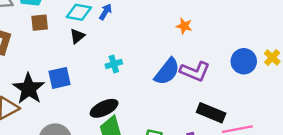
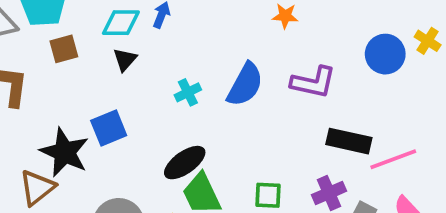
blue semicircle: (167, 72) -> (245, 85), moved

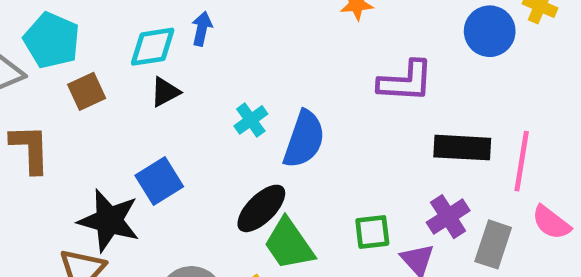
black triangle: (125, 60) -> (165, 92), turned 30
blue semicircle: (245, 85) -> (304, 139), moved
pink line: (393, 159) -> (522, 161), turned -51

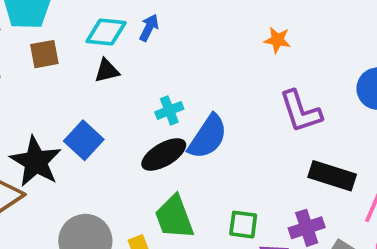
purple L-shape: (406, 81) -> (301, 111), turned 54
blue square: (159, 181) -> (84, 140), turned -30
black ellipse: (261, 208) -> (164, 154), moved

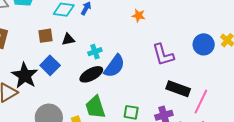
orange star: (277, 40) -> (139, 16), moved
brown square: (44, 54) -> (46, 36), moved
black triangle: (107, 71) -> (68, 39), moved

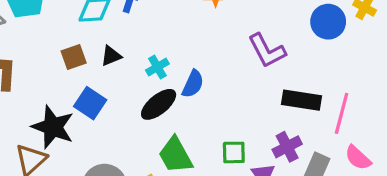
blue semicircle: (114, 66) -> (193, 84), size x0.7

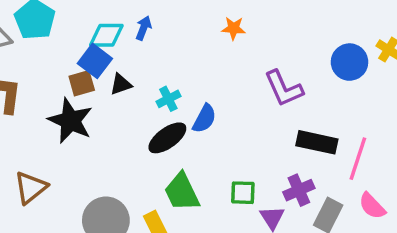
blue square: (90, 103) -> (95, 61), moved
black star: (53, 127) -> (70, 121), moved

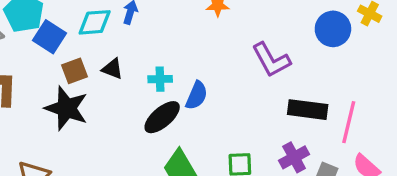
blue square: (95, 61) -> (50, 37), moved
black triangle: (121, 84) -> (112, 69), turned 45
cyan cross: (168, 99) -> (160, 79), turned 30

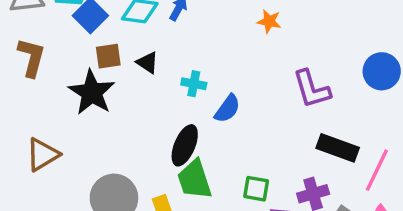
black ellipse: (162, 117) -> (185, 145), moved, turned -39

